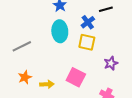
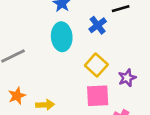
yellow square: (87, 42) -> (96, 65), moved, turned 30
pink square: (76, 77) -> (98, 96), moved, turned -30

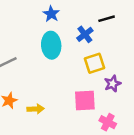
yellow square: (96, 65) -> (95, 63), moved, turned 30

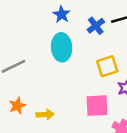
blue cross: (85, 34) -> (96, 26), moved

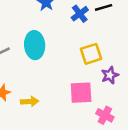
cyan ellipse: (62, 47) -> (35, 45), moved

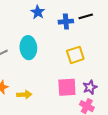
blue cross: (80, 14) -> (66, 22), turned 32
purple star: (110, 75) -> (90, 87), moved

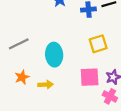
cyan ellipse: (28, 48) -> (54, 55), moved

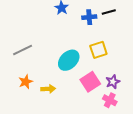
cyan ellipse: (54, 55) -> (69, 60), moved, turned 50
pink square: (90, 77) -> (90, 82), turned -30

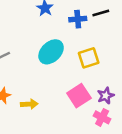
cyan ellipse: (69, 60) -> (51, 52), moved

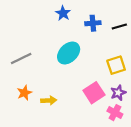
black line: (101, 13) -> (119, 26), moved
yellow square: (89, 58) -> (116, 65), moved

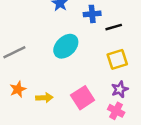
black line: (119, 26) -> (114, 27), moved
pink square: (94, 93) -> (83, 98), moved

